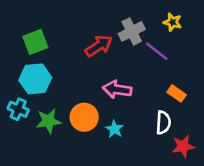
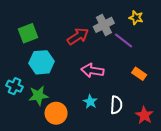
cyan hexagon: (35, 79) -> (42, 62), moved
orange circle: (84, 117) -> (56, 113), moved
white semicircle: (163, 122) -> (116, 105), moved
red star: (183, 146) -> (144, 115), turned -30

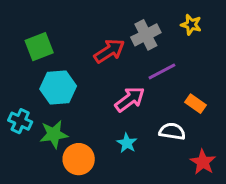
purple line: (124, 40) -> (162, 71), moved, turned -66
pink arrow: (92, 71) -> (130, 99), turned 135
white semicircle: (116, 105) -> (172, 131), moved, turned -84

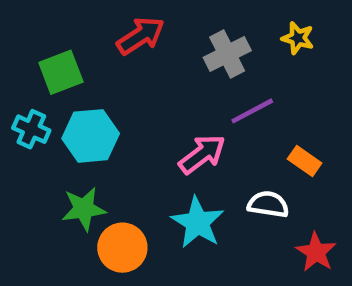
red arrow: (109, 51) -> (141, 36), moved
cyan cross: (20, 121) -> (31, 129), moved
cyan star: (127, 143) -> (198, 223), size x1.6

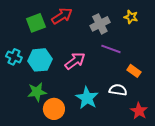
green square: (61, 72) -> (36, 23), moved
purple line: (252, 111) -> (111, 49), turned 48
pink arrow: (202, 154) -> (75, 61), moved

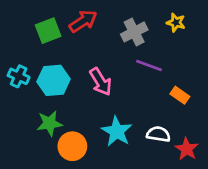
pink arrow: (75, 61) -> (101, 82), turned 95
white semicircle: (118, 90) -> (158, 134), moved

